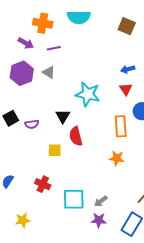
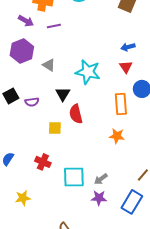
gray triangle: (49, 72) -> (49, 65), moved

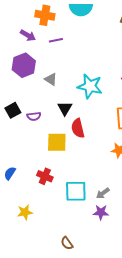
yellow square: (55, 128) -> (57, 142), size x1.5

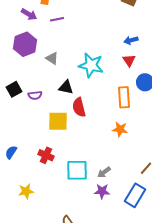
black triangle: (65, 108) -> (66, 87), turned -49

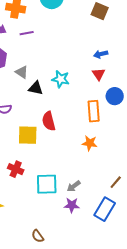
cyan star: (91, 65) -> (61, 79), size x0.7
black triangle: (66, 87) -> (36, 88), moved

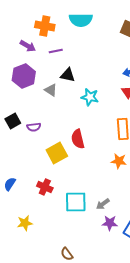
black triangle: (36, 88) -> (68, 75), moved
yellow square: (28, 135) -> (57, 153), turned -30
purple star: (72, 205) -> (110, 223), moved

